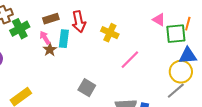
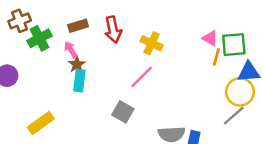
pink triangle: (159, 20) -> (210, 38), moved
orange line: (188, 24) -> (216, 57), moved
cyan rectangle: (64, 39) -> (79, 81), moved
pink line: (130, 60) -> (142, 77), moved

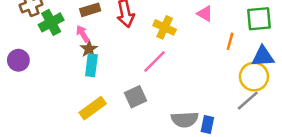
pink triangle: (210, 38) -> (205, 14), moved
green square: (234, 45) -> (259, 19), moved
gray square: (123, 112) -> (136, 97), turned 35
yellow rectangle: (41, 123) -> (93, 108), moved

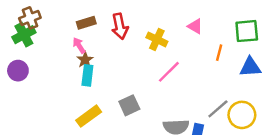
green cross: (51, 22) -> (24, 35), moved
pink line: (154, 61) -> (169, 72), moved
yellow circle: (254, 77) -> (242, 115), moved
gray line: (248, 101) -> (218, 109), moved

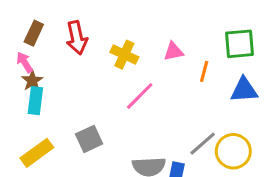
brown rectangle: (86, 23) -> (34, 33), turned -48
pink triangle: (195, 26) -> (173, 52), moved, turned -42

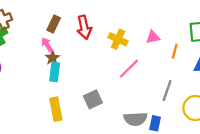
gray line: (203, 144) -> (167, 91), moved, turned -30
yellow rectangle: (37, 153) -> (56, 109), turned -65

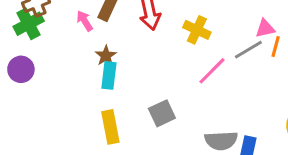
pink triangle: (153, 37) -> (265, 28), moved
pink arrow: (47, 45) -> (85, 21), moved
gray line: (167, 91) -> (248, 50), moved, turned 40

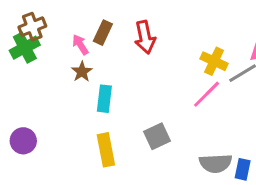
yellow cross: (197, 30) -> (214, 61), moved
brown star: (106, 56) -> (82, 72), moved
purple circle: (21, 69) -> (23, 141), moved

